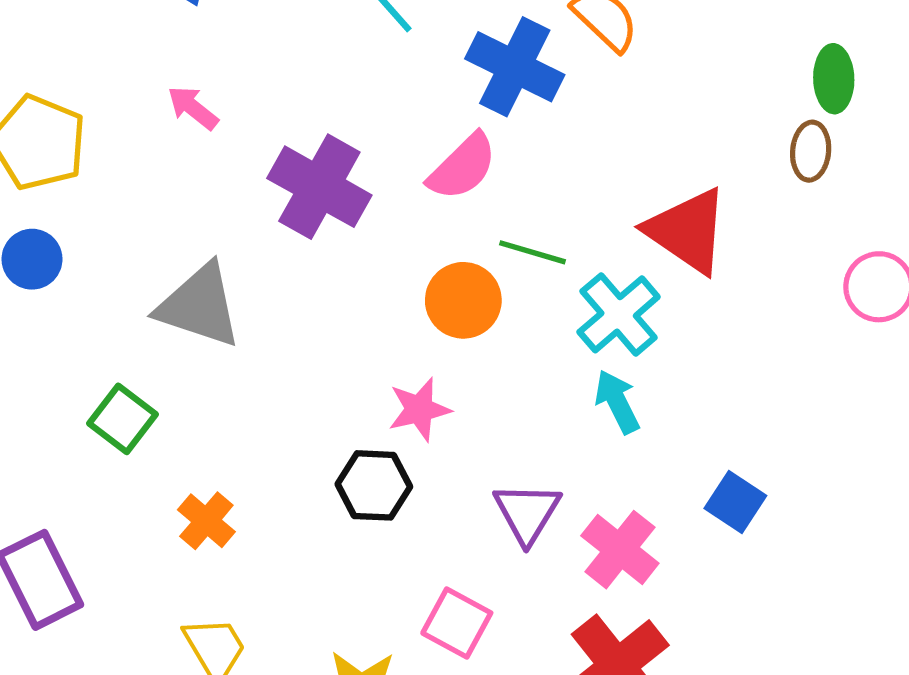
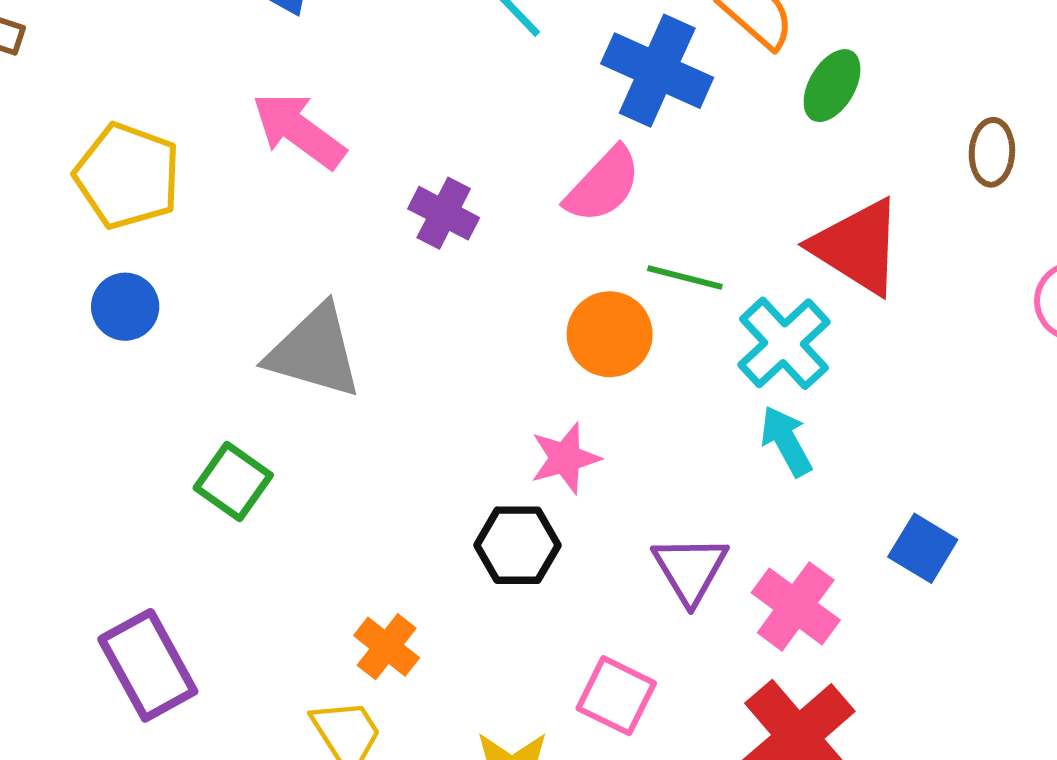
green ellipse: (834, 79) -> (832, 86), moved, turned 34
pink arrow: (193, 108) -> (299, 130), size x1.6
purple cross: (319, 187) -> (444, 213), size x0.6
orange cross: (206, 521) -> (387, 647), moved

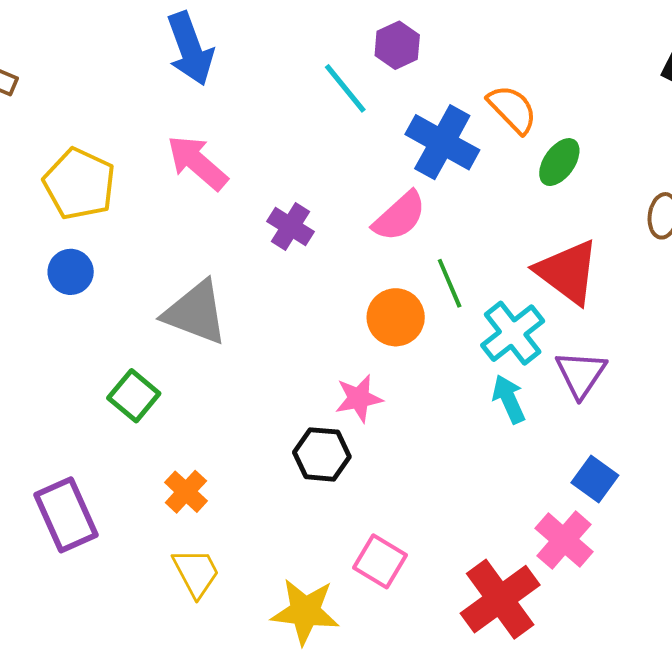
green line: (685, 277) -> (450, 283), turned 48
purple triangle: (690, 569) -> (581, 374), moved
pink cross: (796, 606) -> (564, 540), moved
orange cross: (387, 647) -> (186, 492), moved

